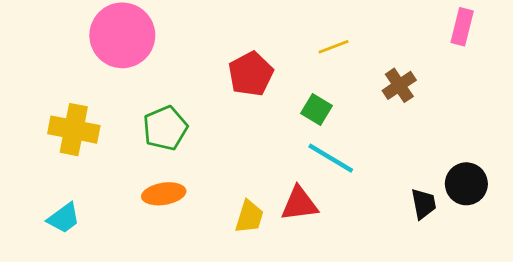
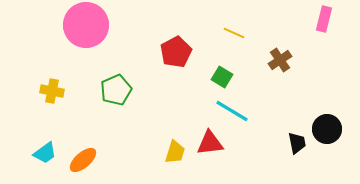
yellow line: (334, 47) -> (234, 33), turned 45
yellow cross: (74, 130) -> (52, 91), size x0.7
orange ellipse: (164, 194) -> (83, 160), moved, turned -32

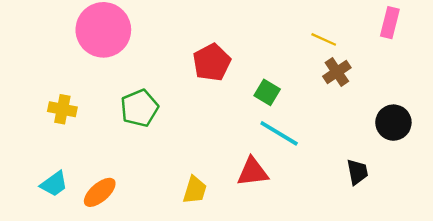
yellow line: (234, 33) -> (324, 39), moved
black circle: (327, 129) -> (393, 123), moved
yellow trapezoid: (175, 152) -> (195, 190), moved

